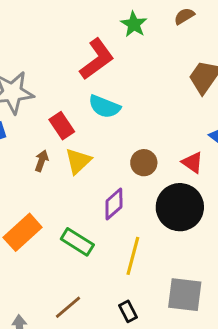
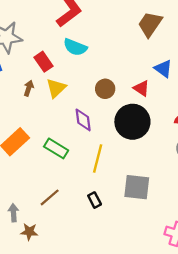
purple diamond: (114, 204) -> (83, 120), turned -55

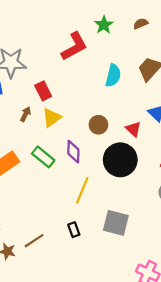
cyan semicircle: (75, 47) -> (113, 75), moved, turned -105
green rectangle: (56, 148) -> (43, 157), moved
brown line: (50, 197) -> (34, 241), moved

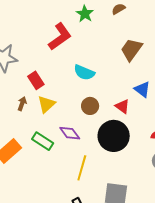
cyan semicircle: (113, 75) -> (84, 72), moved, turned 105
purple diamond: (73, 152) -> (70, 133), turned -30

